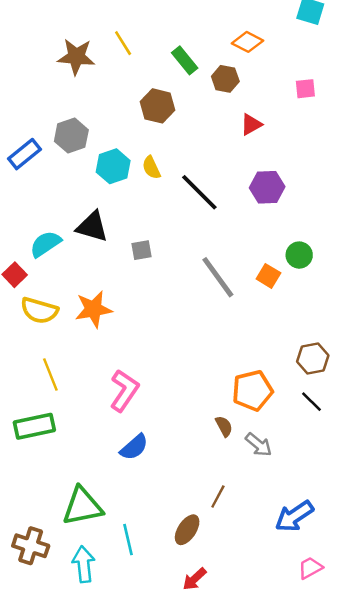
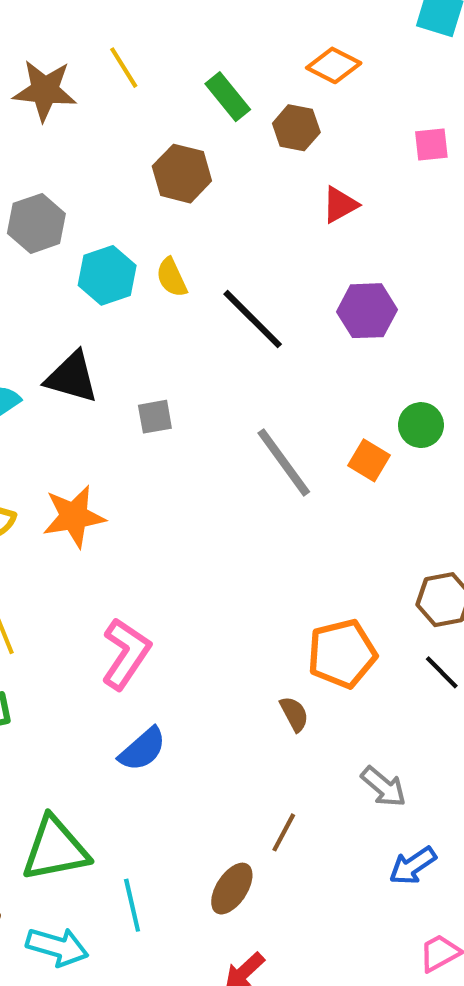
gray arrow: (259, 445) -> (384, 787), moved
blue arrow: (294, 516) -> (413, 866), size x0.7
cyan arrow: (84, 564) -> (57, 947), turned 112

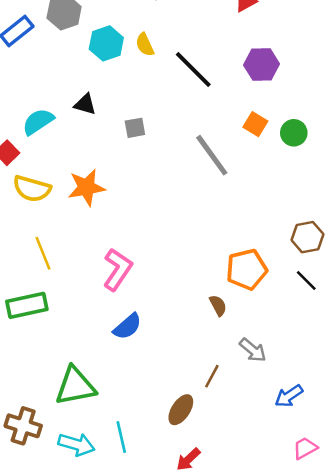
black triangle: (72, 377) -> (85, 104), size x0.7
orange square: (369, 460) -> (255, 124), moved
gray arrow: (384, 787) -> (253, 350), moved
cyan line: (132, 905) -> (121, 437), moved

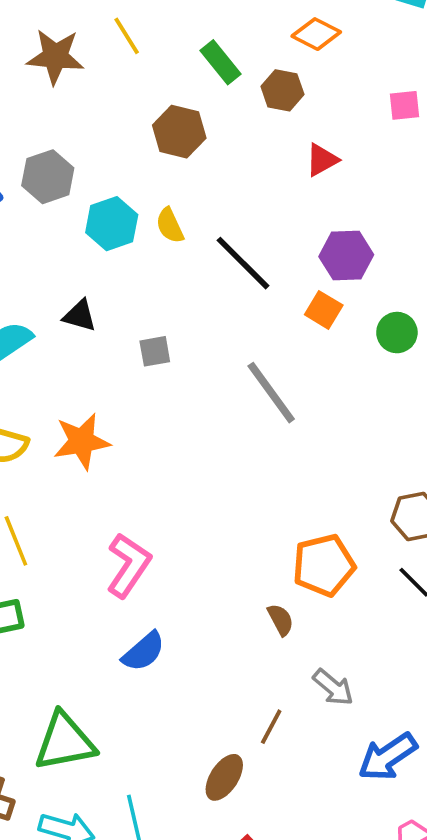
orange square: (255, 124) -> (324, 310), moved
green circle: (294, 133) -> (397, 333), moved
blue arrow: (289, 396) -> (388, 757), size x1.4

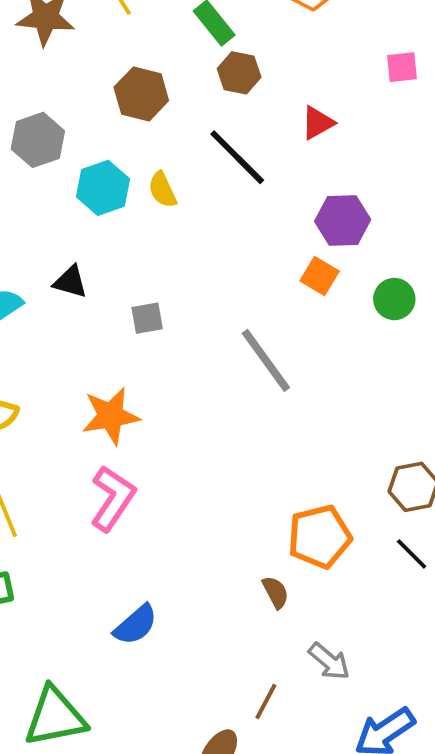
brown hexagon: (282, 90) -> (239, 73), moved
brown hexagon: (179, 132) -> (141, 94), moved
black line: (243, 263) -> (237, 157), moved
orange star: (82, 441) -> (111, 416), moved
pink L-shape: (129, 565) -> (113, 498), moved

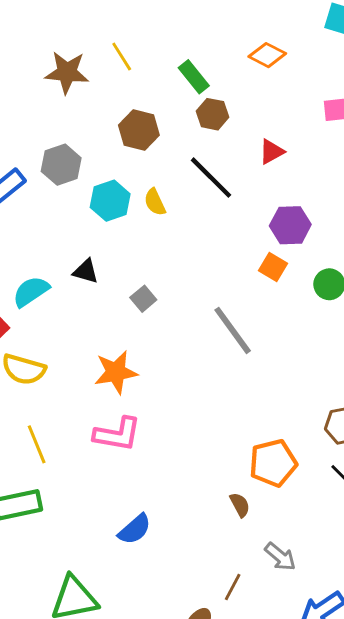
gray square: (147, 318) -> (143, 299), turned -30
pink L-shape: (113, 498) -> (117, 434), turned 66

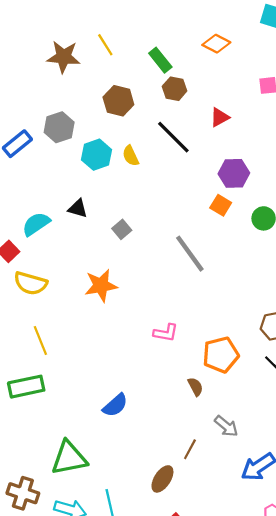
pink L-shape: (117, 434) -> (166, 333), moved, size x0.7

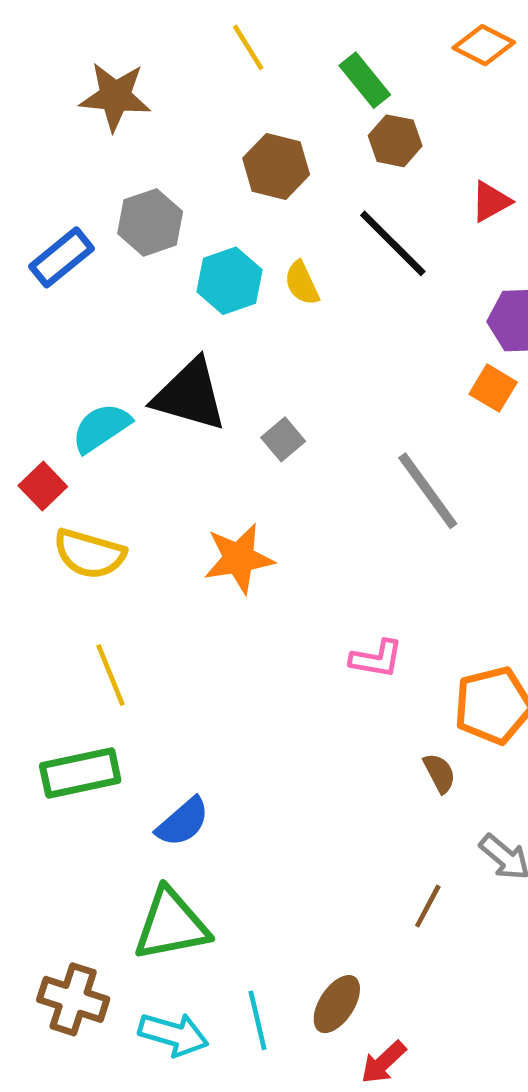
brown star: (64, 57) -> (115, 96), moved
black triangle: (78, 209) -> (190, 395), size x1.8
blue semicircle: (115, 405) -> (183, 822), moved
brown ellipse: (162, 479) -> (337, 1004), moved

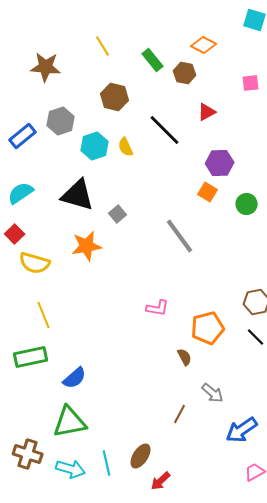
brown hexagon: (395, 141) -> (185, 73), moved
cyan semicircle: (101, 428) -> (21, 193), moved
orange star: (239, 558) -> (87, 246), moved

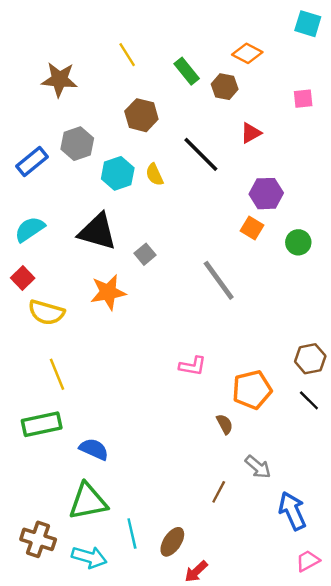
blue semicircle: (75, 378) -> (94, 449), turned -115
blue arrow: (242, 430) -> (292, 511), turned 100
cyan line: (107, 463) -> (132, 533), moved

